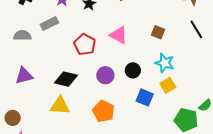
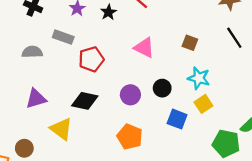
gray rectangle: (49, 24) -> (63, 37), turned 48
red pentagon: (85, 44) -> (91, 59), moved, turned 30
yellow triangle: (60, 106) -> (61, 129), moved, turned 35

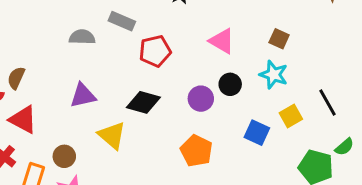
black line: (234, 38) -> (327, 103), moved
cyan star: (199, 78) -> (274, 75), moved
black circle: (162, 88) -> (230, 84), moved

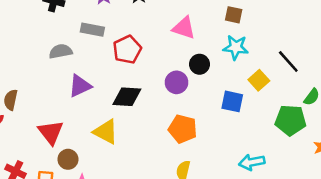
purple triangle: (83, 96) -> (80, 86), moved
red triangle: (23, 120) -> (51, 132), moved, turned 36

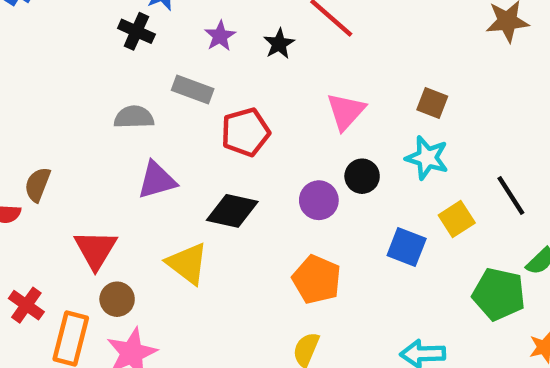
pink triangle: (184, 28) -> (346, 111), turned 45

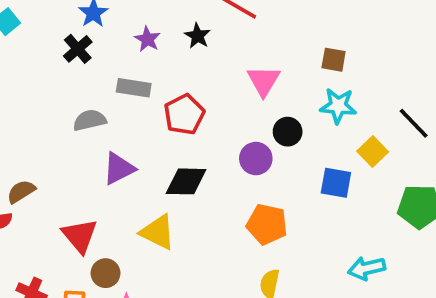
black cross: (136, 31) -> (78, 49), turned 36
brown semicircle: (37, 185) -> (21, 192), turned 48

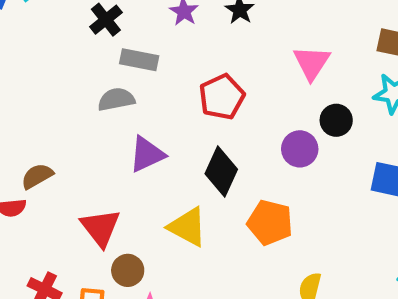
gray rectangle: (134, 88) -> (139, 60), moved
black diamond: (186, 181) -> (221, 172), turned -69
orange pentagon: (267, 224) -> (270, 222), moved

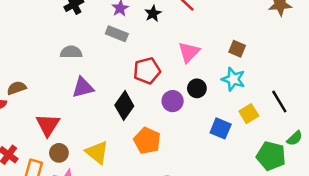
gray rectangle: (139, 60) -> (117, 34), moved
red pentagon: (222, 97) -> (147, 71), moved
yellow triangle: (187, 227) -> (97, 152), moved

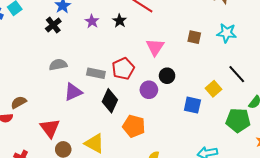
gray rectangle: (117, 34) -> (96, 73), moved
cyan star: (233, 79) -> (227, 33), moved

